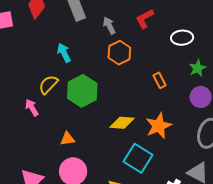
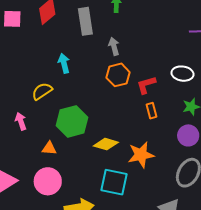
red L-shape: (145, 19) -> (146, 85), moved
green hexagon: (82, 91) -> (72, 121), moved
pink arrow: (32, 108) -> (21, 121), moved
cyan square: (138, 158) -> (114, 182), turned -32

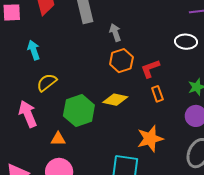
cyan arrow: (64, 63) -> (34, 50), moved
white ellipse: (183, 74) -> (186, 42), moved
pink arrow: (21, 121) -> (28, 114), size x1.5
yellow diamond: (106, 144) -> (115, 100), moved

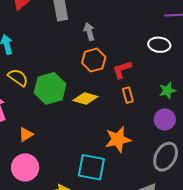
yellow semicircle: (47, 83) -> (18, 78), turned 70
green hexagon: (79, 110) -> (50, 88), moved
orange triangle: (58, 139) -> (26, 134), turned -35

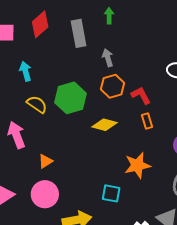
red L-shape: (122, 70) -> (141, 95), turned 80
green hexagon: (50, 88) -> (70, 98), moved
cyan square: (91, 167) -> (111, 193), size x0.7

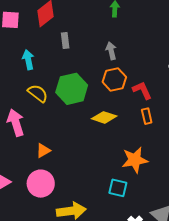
gray rectangle: (79, 33) -> (65, 41), moved, size x0.6
cyan square: (111, 193) -> (118, 188), moved

